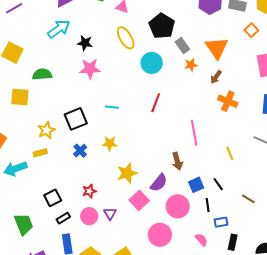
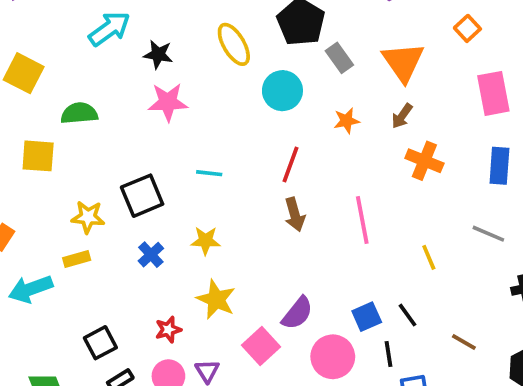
orange star: (191, 65) -> (346, 121), moved
yellow star: (46, 130) -> (88, 217), turned 30
brown arrow: (177, 161) -> (295, 215), moved
yellow star: (127, 173) -> (216, 299), moved, turned -30

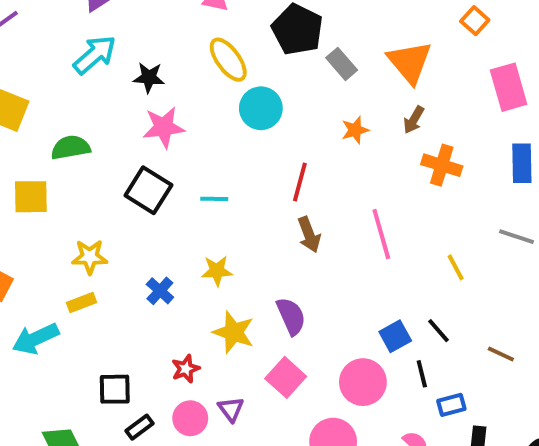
cyan circle: (282, 91) -> (261, 108), moved
black square: (142, 196) -> (148, 190), moved, turned -30
purple semicircle: (297, 313) -> (291, 316), moved, turned -57
black square: (100, 343) -> (115, 389), turned 32

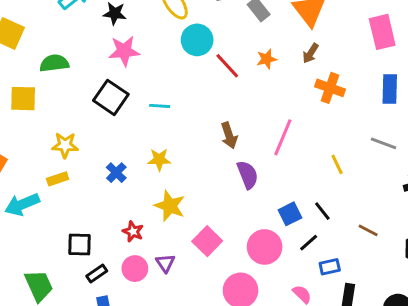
red line: (300, 182) -> (227, 66), moved, turned -60
pink line: (381, 234) -> (283, 137), turned 36
purple semicircle: (291, 316) -> (248, 175), moved
red star: (186, 369) -> (133, 232), turned -30
black line: (422, 374) -> (309, 243), turned 60

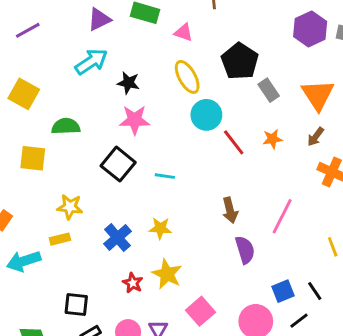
blue cross: (116, 173) -> (117, 238), size x1.4
red star: (133, 232) -> (133, 283), moved

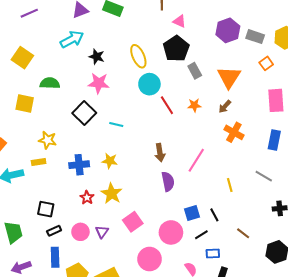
pink triangle: (183, 32) -> (179, 21), moved
blue cross: (117, 238) -> (79, 165), turned 30

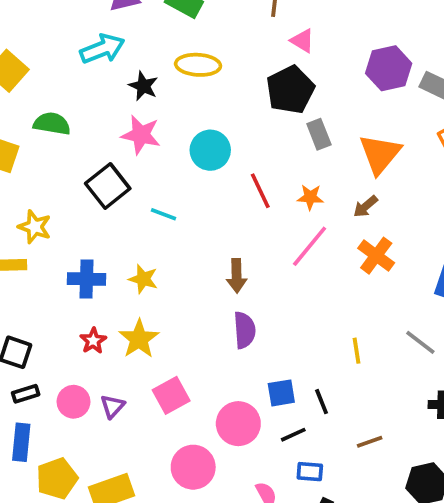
yellow ellipse: (138, 56) -> (198, 65), moved, turned -70
cyan circle: (149, 84) -> (210, 150), moved
pink line: (196, 160) -> (310, 246), moved
brown line: (243, 233) -> (370, 442), turned -64

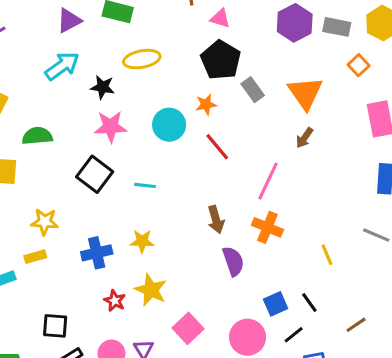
orange star: (310, 197) -> (206, 105), moved
orange cross: (376, 256) -> (267, 227), moved

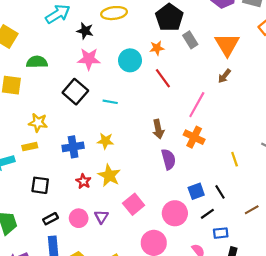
black square: (55, 326) -> (40, 185), moved

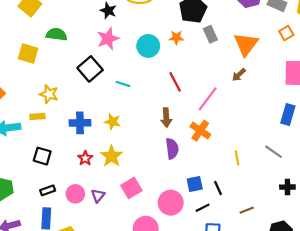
pink star: (89, 59) -> (108, 39), turned -30
red line: (163, 78) -> (175, 82), moved

